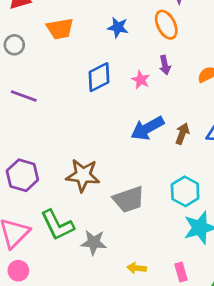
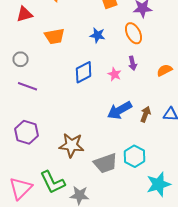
gray circle: (14, 45) -> (20, 59), moved
purple hexagon: (22, 175) -> (26, 132), moved
cyan hexagon: (185, 191) -> (134, 156), moved

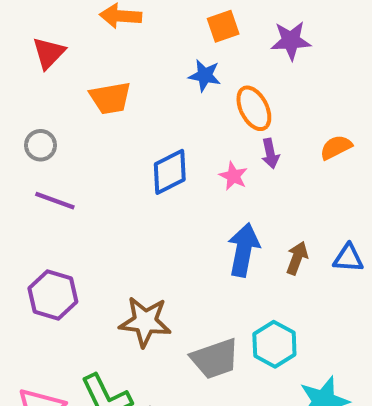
red triangle: (24, 14) -> (49, 53), turned -30
orange ellipse: (134, 33) -> (254, 108), moved
blue star: (98, 35) -> (205, 75), moved
orange semicircle: (164, 70) -> (336, 147), moved
blue arrow: (120, 110) -> (244, 250), turned 130

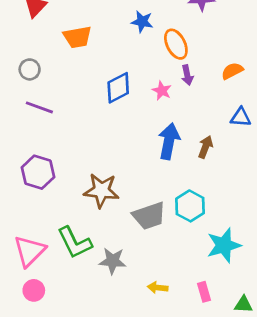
blue triangle: (348, 258) -> (241, 117), moved

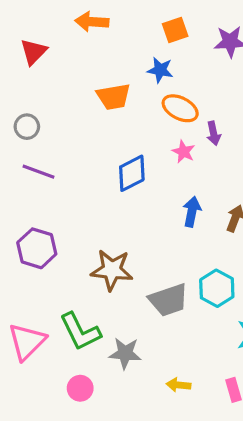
orange trapezoid: (77, 37) -> (114, 97), moved
orange ellipse: (176, 44) -> (180, 108), moved, turned -36
blue diamond: (118, 88) -> (132, 173), moved
blue arrow: (169, 141) -> (192, 212), size x0.7
pink circle: (34, 290) -> (80, 388), moved

